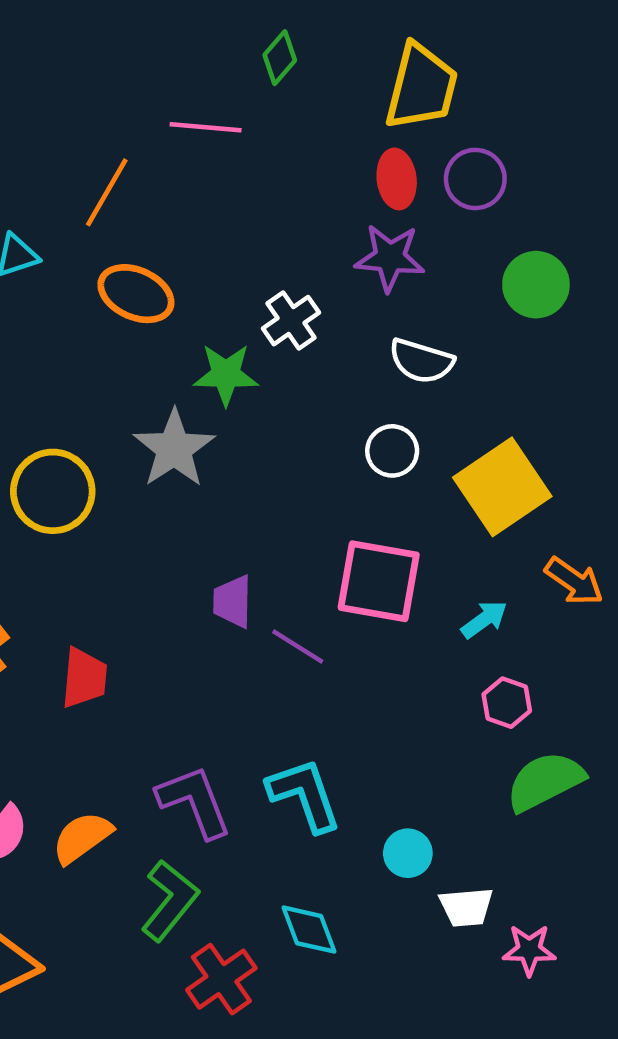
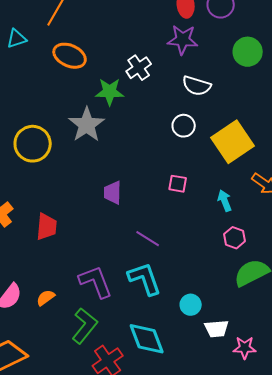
pink square: (379, 581) -> (178, 184), size x0.5
cyan arrow: (484, 619) -> (225, 201), turned -75
purple line: (298, 646) -> (148, 239), moved
orange semicircle: (82, 837) -> (46, 298), size x0.7
cyan diamond: (309, 930) -> (147, 339), size x1.4

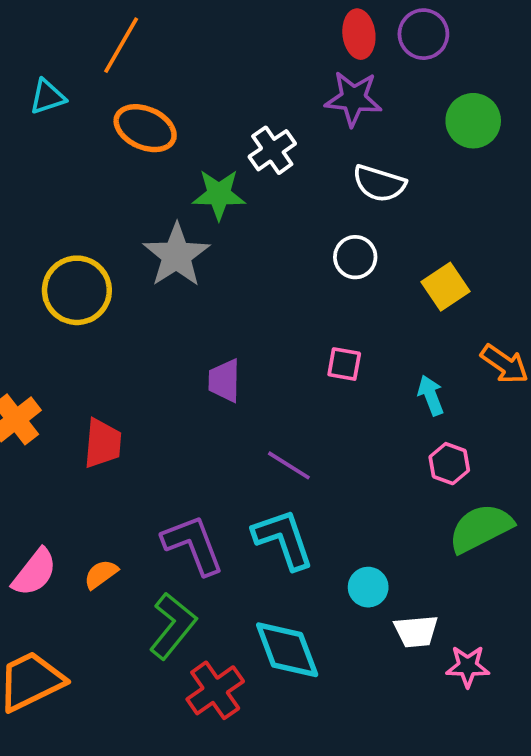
yellow square: (233, 142) -> (446, 287), size x0.6

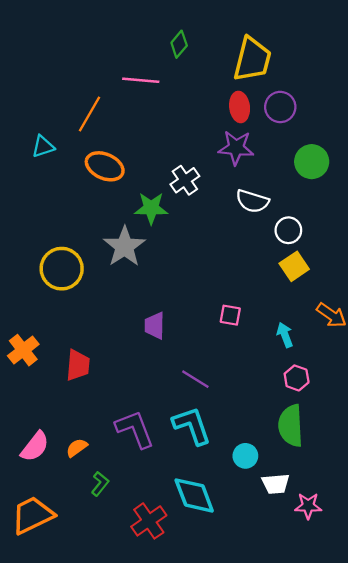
white circle: (355, 257) -> (288, 230), moved
green semicircle: (481, 528) -> (291, 426), moved, turned -66
green L-shape: (173, 626) -> (100, 484), moved, size x0.6

